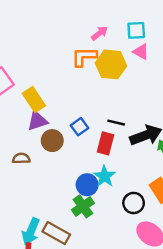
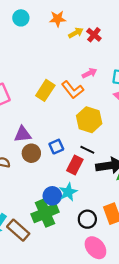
orange L-shape: (84, 57) -> (73, 90), turned -140
yellow hexagon: (111, 64) -> (89, 120), moved
yellow rectangle: (34, 100) -> (45, 90), moved, turned 54
green cross: (83, 206) -> (45, 213), size x1.4

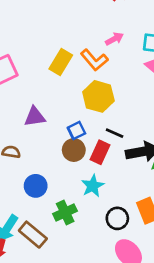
yellow hexagon: (89, 120) -> (98, 96), moved
brown circle: (31, 153) -> (74, 150), moved
blue circle: (52, 196) -> (36, 186), moved
green cross: (45, 213) -> (65, 212), size x0.7

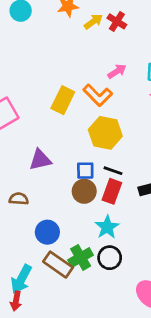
blue square: (76, 130) -> (85, 171), turned 30
black line: (115, 133) -> (113, 171), moved
black circle: (117, 218) -> (110, 258), moved
brown rectangle: (33, 235) -> (58, 265), moved

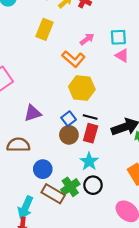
yellow rectangle: (63, 100) -> (45, 29), moved
blue square: (85, 171) -> (69, 119), turned -32
brown semicircle: (19, 199) -> (18, 145), size x1.5

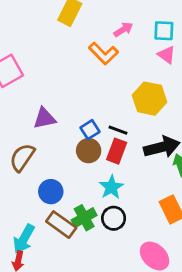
yellow hexagon: (82, 88) -> (150, 99), moved
brown semicircle: (18, 145) -> (22, 157), turned -60

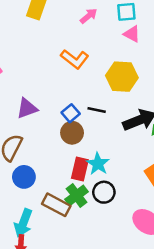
orange L-shape: (103, 53) -> (75, 59), moved
red rectangle: (117, 151) -> (80, 169), moved
blue circle: (51, 192) -> (24, 177), moved

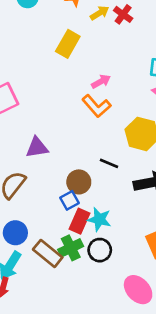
pink arrow: (89, 16) -> (101, 81), moved
blue square: (71, 113) -> (70, 200), moved
cyan star: (98, 164) -> (99, 219), turned -30
blue circle: (24, 177) -> (15, 233), moved

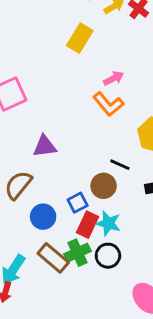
brown circle: (79, 182) -> (104, 186), moved
blue circle: (15, 233) -> (43, 217), moved

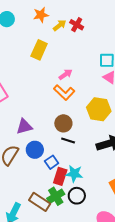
black line: (120, 165) -> (68, 141), moved
brown circle: (104, 186) -> (63, 123), moved
blue circle: (43, 217) -> (35, 150), moved

